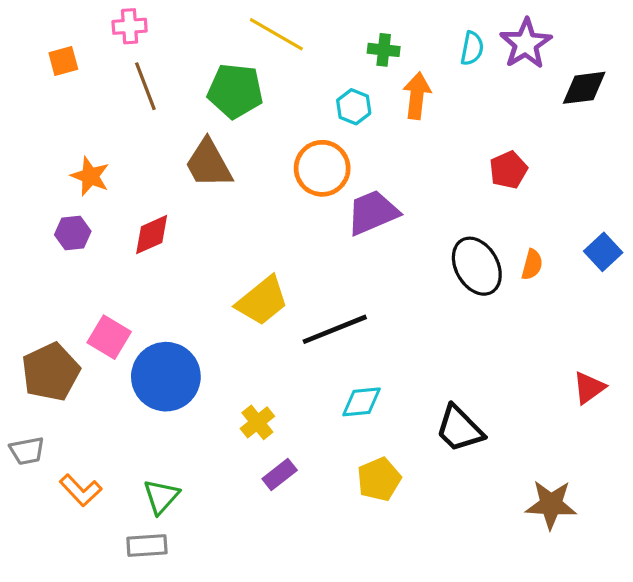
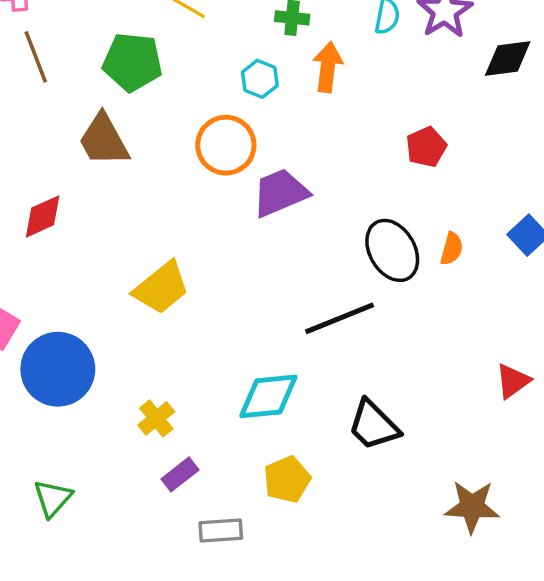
black line: (335, 329) -> (340, 318), moved
cyan diamond: (362, 402) -> (268, 396), size x1.4
gray rectangle: (147, 546) -> (221, 530), moved

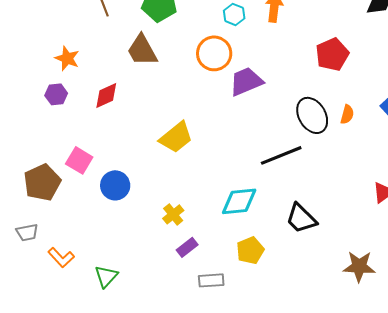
red pentagon: (426, 147) -> (332, 54), size x1.4
blue circle: (58, 369) -> (115, 185), size x0.7
green triangle: (53, 498) -> (106, 276), moved

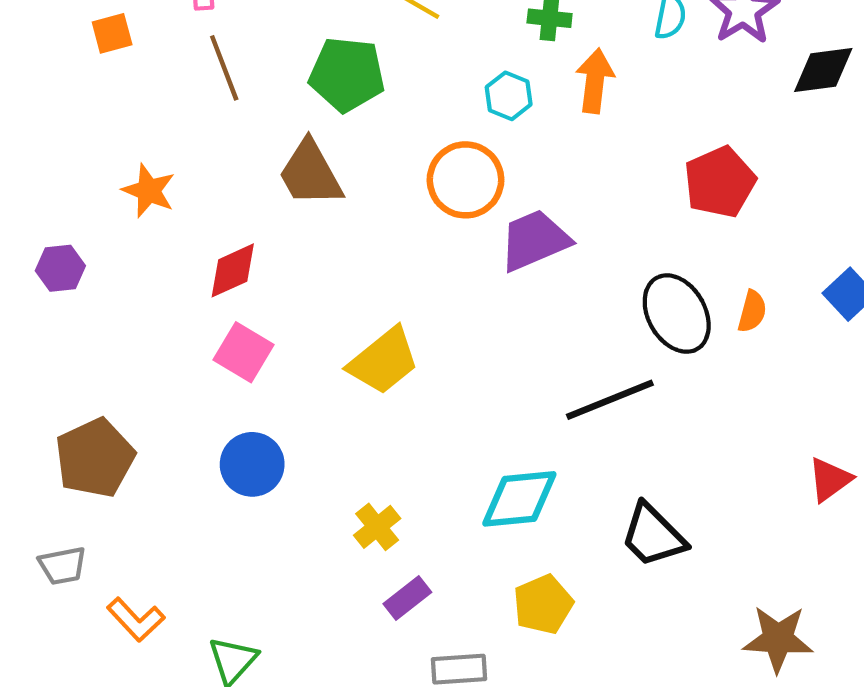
purple hexagon: (56, 94) -> (60, 268), moved
pink square: (79, 160) -> (244, 352), moved

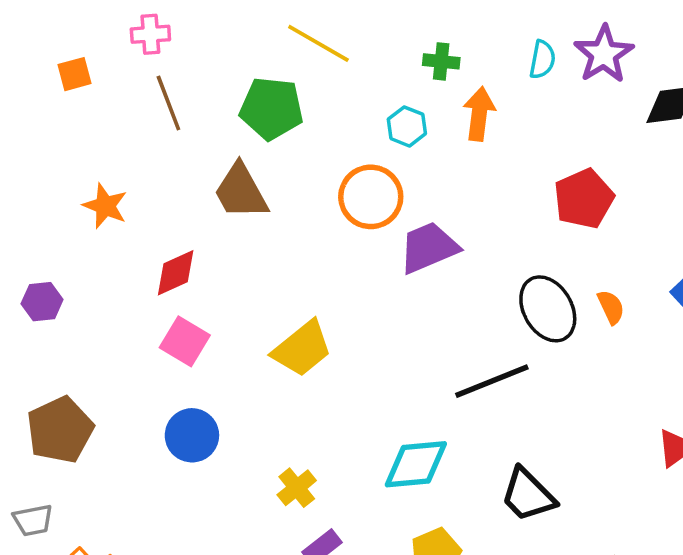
purple hexagon: (60, 268) -> (42, 302), moved
orange semicircle: (752, 311) -> (611, 307), turned -40

